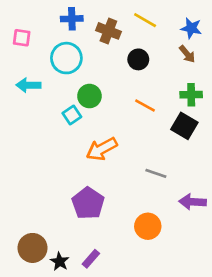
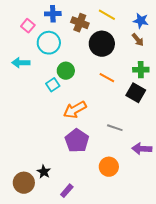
pink square: (22, 38) -> (28, 26), moved, turned 32
black circle: (138, 59) -> (102, 44), size x1.6
purple pentagon: (88, 203) -> (77, 141), moved
black star: (60, 261) -> (44, 172), moved

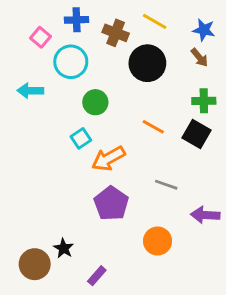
orange line: (107, 78) -> (153, 127), moved
cyan square: (53, 85) -> (81, 138), moved

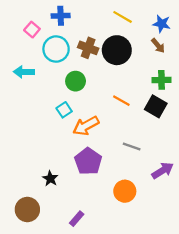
brown cross: (116, 33) -> (88, 48), moved
purple arrow: (205, 215) -> (163, 171), turned 145
black star: (64, 248) -> (50, 179), moved

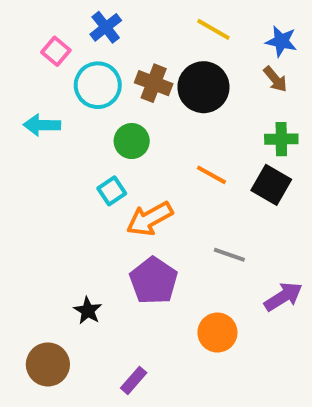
blue cross: (61, 16) -> (106, 27), turned -36

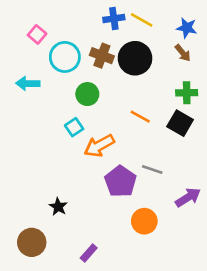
blue cross: (106, 27) -> (114, 19), moved, turned 30
purple pentagon: (154, 281) -> (120, 181), moved

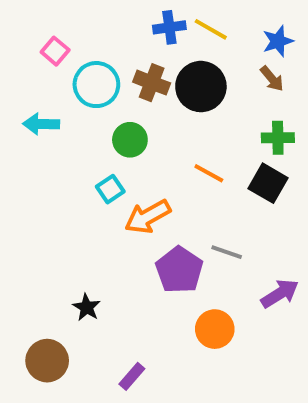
blue star: (187, 28) -> (278, 41), turned -30

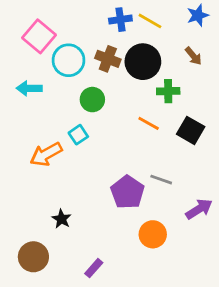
blue star: (278, 41) -> (198, 15), moved
pink square: (55, 51) -> (39, 36), size x1.6
green cross: (278, 138) -> (168, 91), moved
orange arrow: (148, 217) -> (46, 154), moved

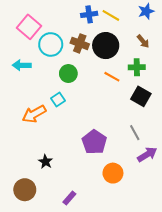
green cross: (168, 91) -> (137, 67), moved
orange line: (149, 123) -> (112, 77), moved
gray line: (161, 180) -> (135, 133), moved, turned 42

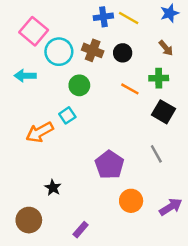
black circle: (106, 46) -> (123, 53), size x0.6
purple arrow: (147, 154) -> (171, 207), moved

